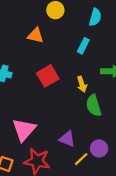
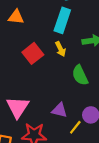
cyan rectangle: (83, 46) -> (62, 20), size x1.6
yellow arrow: (82, 84) -> (60, 49), moved

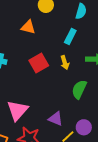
cyan rectangle: (62, 20) -> (70, 36), size x0.7
green semicircle: (80, 75) -> (79, 89), turned 42

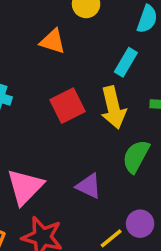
yellow arrow: (65, 63) -> (113, 108), size x1.6
purple triangle: (56, 119) -> (89, 186), moved

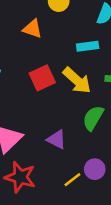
cyan rectangle: (126, 62) -> (88, 46), turned 50
yellow arrow: (113, 108) -> (77, 80), turned -36

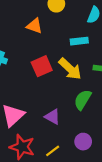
yellow line: (72, 180) -> (53, 151), moved

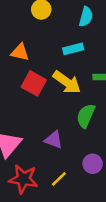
orange triangle: (34, 26) -> (20, 52), moved
red square: (42, 66) -> (34, 83), turned -30

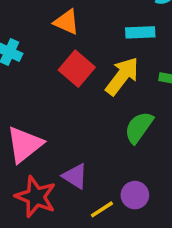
yellow arrow: (67, 82) -> (122, 76), turned -100
purple triangle: (54, 140) -> (75, 176), moved
yellow line: (59, 179) -> (102, 209), moved

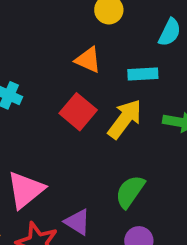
orange triangle: (66, 22) -> (88, 60), moved
green semicircle: (139, 127) -> (130, 192), moved

